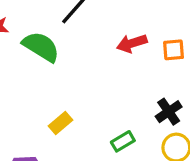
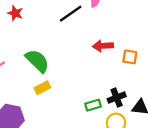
green semicircle: (41, 47) -> (37, 61), moved
green rectangle: (123, 141) -> (93, 105), moved

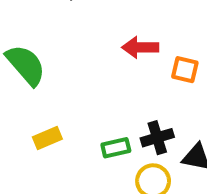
yellow rectangle: (42, 88) -> (47, 138), moved

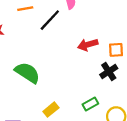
black cross: (157, 138) -> (109, 72), moved

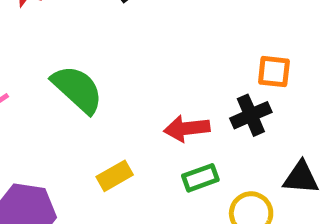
red arrow: (88, 45) -> (187, 128), moved

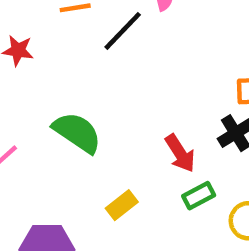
red arrow: (187, 128) -> (180, 153), turned -108

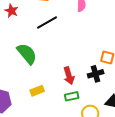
black line: (123, 31) -> (47, 23), moved

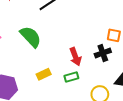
green rectangle: (72, 96) -> (71, 77), moved

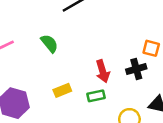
green semicircle: (31, 37) -> (49, 43), size x0.7

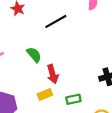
red arrow: (103, 71) -> (53, 74), moved

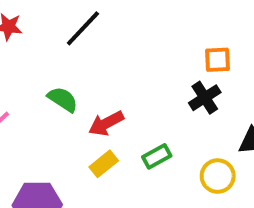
red arrow: (53, 74) -> (106, 123), turned 96

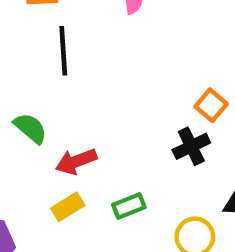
black line: (83, 28) -> (63, 51), turned -54
orange square: (218, 60) -> (211, 105), turned 36

